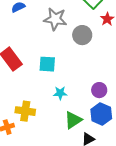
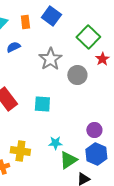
gray star: (55, 19) -> (50, 59), turned 30
cyan star: (60, 93) -> (55, 143), moved

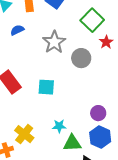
yellow cross: (20, 151) -> (24, 134), turned 30
green triangle: (68, 160) -> (72, 143), turned 30

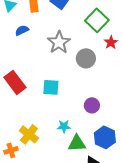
purple circle: (98, 113) -> (92, 105), moved

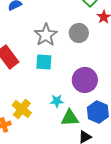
gray star: (59, 42) -> (46, 35), moved
purple circle: (92, 105) -> (85, 80), size x1.6

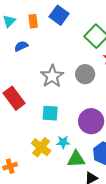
cyan square: (44, 62) -> (50, 113), moved
yellow cross: (22, 109) -> (41, 147), moved

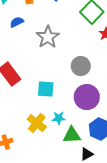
gray circle: (85, 74) -> (81, 66), moved
gray star: (52, 76) -> (48, 37), moved

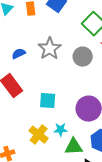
blue semicircle: (17, 22) -> (19, 54), moved
gray circle: (81, 66) -> (83, 57), moved

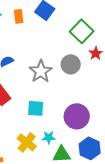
gray star: (50, 49) -> (41, 71), moved

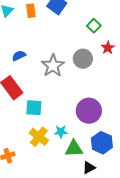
green square: (82, 31) -> (94, 26), size x0.6
cyan square: (36, 108) -> (34, 108), moved

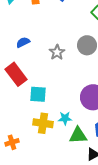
gray star: (53, 66) -> (57, 52), size x0.7
yellow cross: (39, 137) -> (43, 123), turned -30

